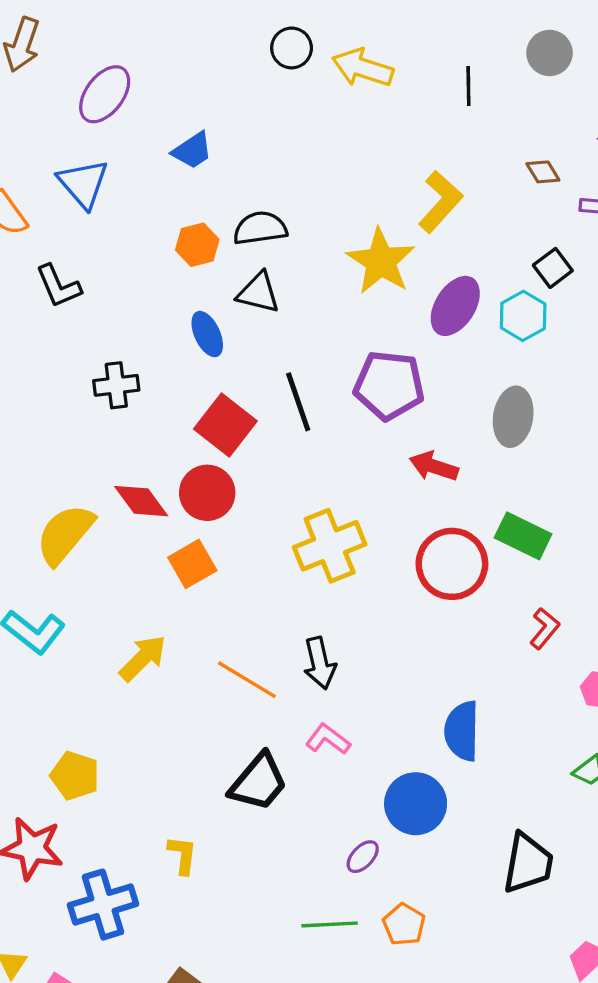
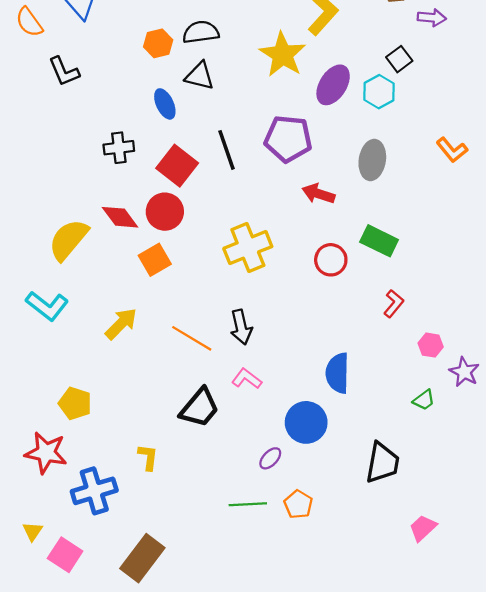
black cross: (116, 385) -> (119, 148), moved
red circle: (452, 564) -> (331, 260), size x0.7

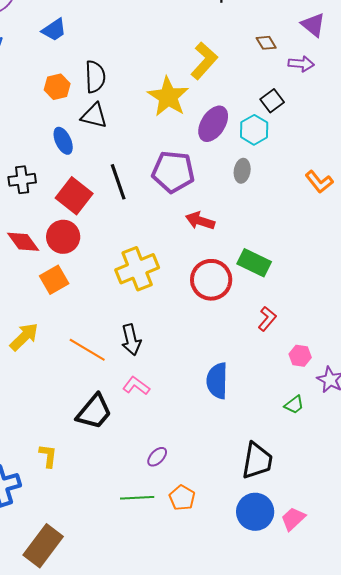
black semicircle: (201, 32) -> (95, 77), turned 96
gray ellipse: (372, 160) -> (242, 171), moved, size x0.7
red circle: (331, 260) -> (211, 280), size x1.4
blue circle: (306, 422) -> (255, 512), moved

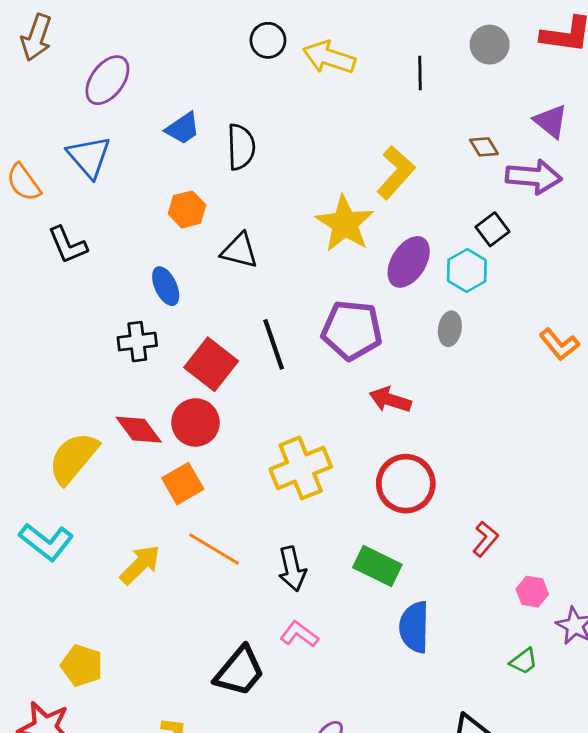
purple arrow: (301, 64) -> (534, 177), size x1.5
black semicircle: (95, 77) -> (241, 147), moved
blue ellipse: (63, 141) -> (166, 286), moved
green rectangle: (254, 263) -> (377, 566), moved
orange line: (87, 350) -> (214, 549), moved

